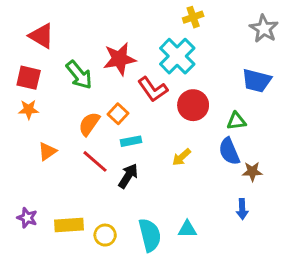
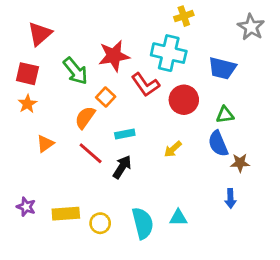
red triangle: (42, 36) -> (40, 34), turned 48
cyan cross: (177, 56) -> (169, 53), turned -32
blue trapezoid: (257, 81) -> (222, 68), moved
orange star: (29, 109) -> (27, 104), turned -30
orange square: (118, 114) -> (106, 97), moved

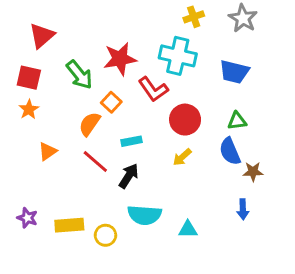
gray star: (251, 27) -> (243, 18), moved
red circle: (184, 100) -> (185, 120), moved
cyan semicircle: (143, 223) -> (145, 215), moved, turned 108

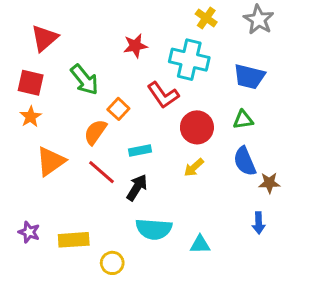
yellow cross: (194, 17) -> (206, 18), turned -36
red star: (120, 59) -> (135, 46), moved, size x0.7
green triangle: (237, 121) -> (243, 120), moved
orange triangle: (48, 151) -> (51, 161), size x1.5
yellow circle: (105, 235) -> (112, 263), moved

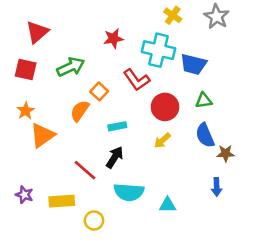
blue trapezoid: (249, 77) -> (193, 64), moved
green arrow: (85, 80) -> (71, 67), turned -76
orange star: (31, 117) -> (26, 111), moved
red line: (101, 172) -> (85, 170), moved

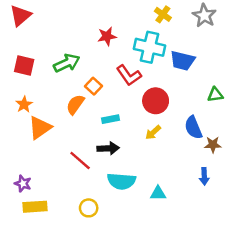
red triangle: (37, 32) -> (20, 16), moved
green triangle: (204, 100) -> (215, 95), moved
black arrow: (115, 157) -> (108, 148), turned 55
yellow rectangle: (62, 201) -> (35, 207), moved

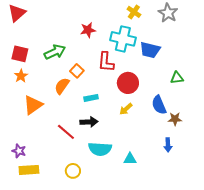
red L-shape: (129, 75) -> (106, 62), turned 40
orange star: (24, 104) -> (21, 76), moved

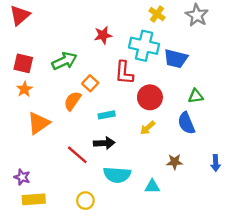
green triangle: (177, 78) -> (196, 96), moved
brown star: (175, 119) -> (175, 162), moved
blue arrow: (168, 145) -> (216, 163), moved

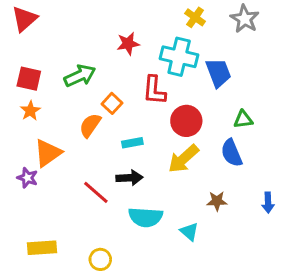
blue trapezoid: (176, 59) -> (218, 73), turned -125
yellow arrow: (148, 128) -> (183, 159), size x1.6
purple star: (22, 177) -> (27, 178), moved
cyan triangle: (152, 186) -> (189, 232), turned 42
yellow circle: (85, 201) -> (100, 259), moved

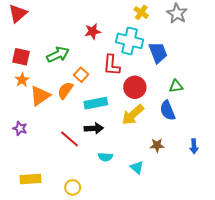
cyan rectangle: (132, 143) -> (96, 103), size x1.5
orange triangle: (48, 153) -> (40, 96), moved
cyan semicircle: (145, 217) -> (105, 157), size x0.6

